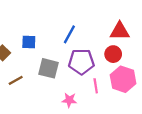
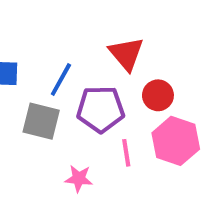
red triangle: (120, 31) -> (126, 54), moved, turned 50
blue line: (69, 34) -> (61, 79), moved

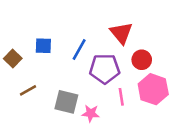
gray square: (41, 121) -> (66, 102), moved

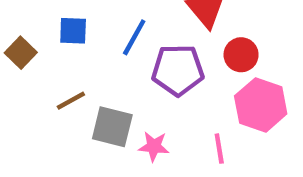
brown line: (28, 90) -> (71, 101), moved
pink line: (121, 97) -> (219, 149), moved

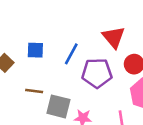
brown line: (71, 101) -> (34, 91), turned 36

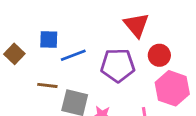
blue line: (71, 54) -> (73, 55), moved, turned 40

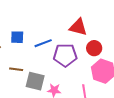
red triangle: (136, 25) -> (78, 27), turned -36
blue line: (73, 55) -> (43, 43), moved

